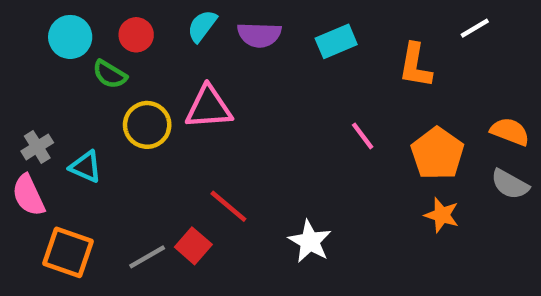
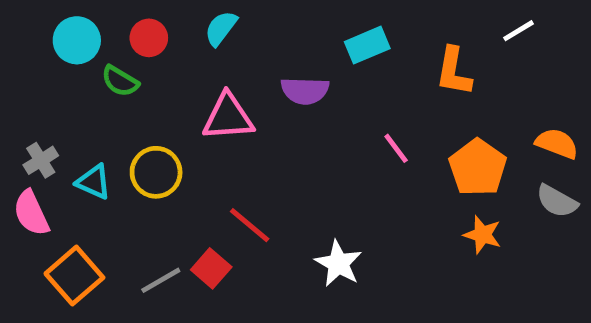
purple semicircle: (259, 35) -> (305, 91), moved
yellow circle: (147, 125) -> (156, 172), moved
orange square: (68, 252) -> (74, 276), turned 30

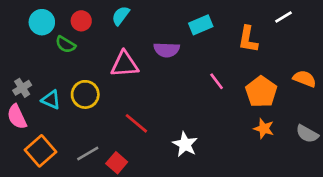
gray semicircle: (557, 201) -> (307, 134), moved
red square: (211, 268) -> (117, 163), moved

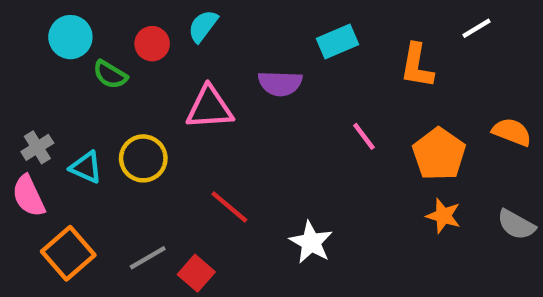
red circle: (81, 21) -> (152, 44), moved

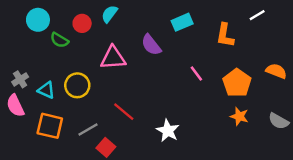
purple semicircle: (280, 83) -> (151, 45), turned 50
orange square: (68, 253) -> (50, 126), moved, turned -36
gray line: (148, 258) -> (88, 129), moved

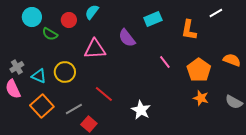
orange square: (50, 126) -> (42, 106), turned 35

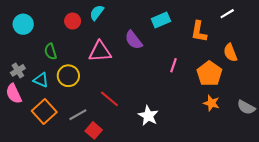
cyan circle: (32, 17) -> (23, 24), moved
green semicircle: (50, 34) -> (50, 52), moved, turned 42
orange semicircle: (232, 60) -> (230, 53), moved, turned -132
pink line: (165, 62) -> (174, 65), turned 56

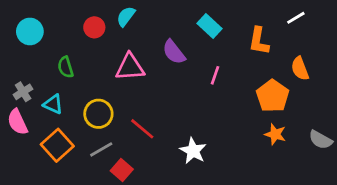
cyan rectangle: (161, 20) -> (209, 26), turned 66
pink line: (174, 65) -> (215, 75), moved
yellow circle: (68, 76) -> (98, 114), moved

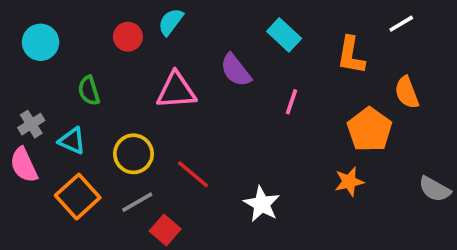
orange star: (275, 134) -> (349, 182), moved, turned -30

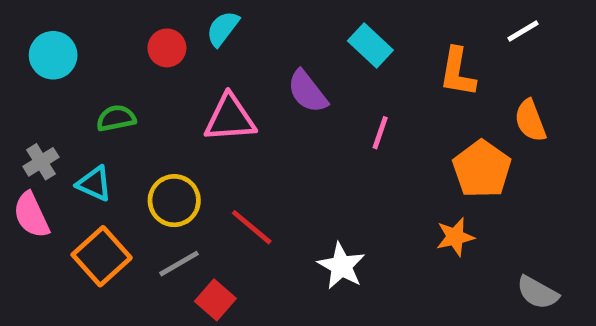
green semicircle: (89, 91) -> (116, 118), turned 96
gray semicircle: (435, 189) -> (538, 293), moved

